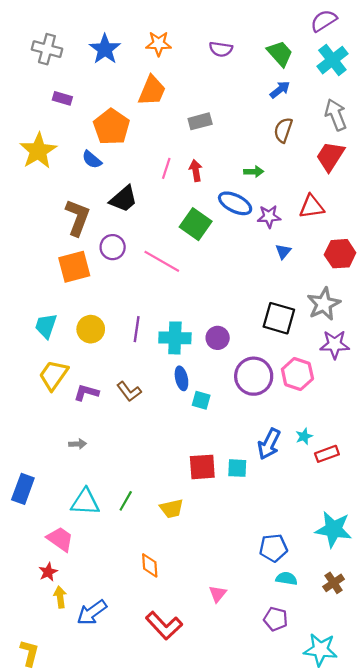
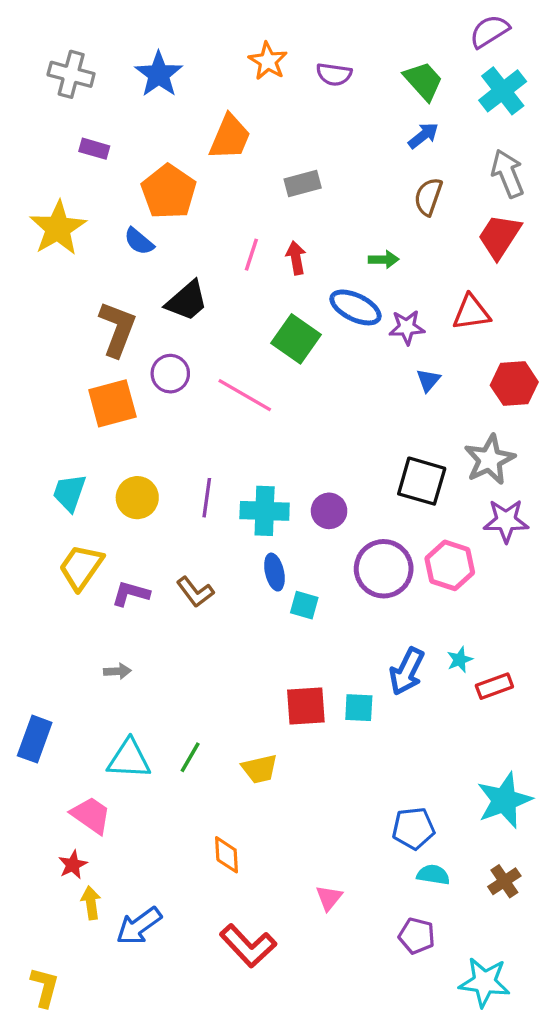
orange star: (159, 44) -> (268, 61), moved, turned 30
cyan star: (334, 529) -> (504, 800), turned -30

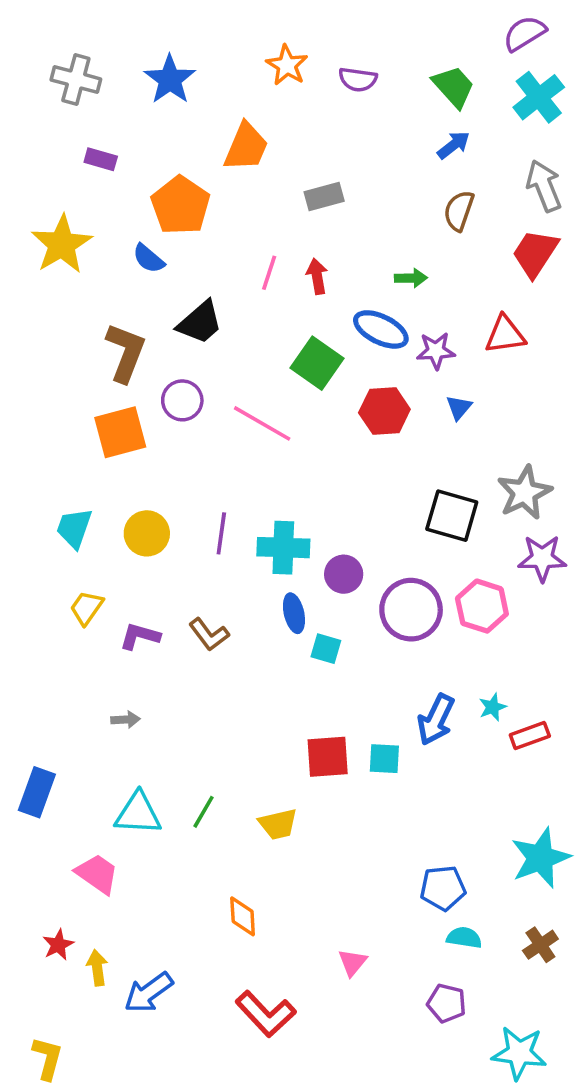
red hexagon: (514, 384) -> (384, 411), moved
purple circle: (329, 511) -> (344, 574), moved
yellow trapezoid: (81, 567) -> (87, 608), size x0.7
red star: (73, 865) -> (58, 945), moved

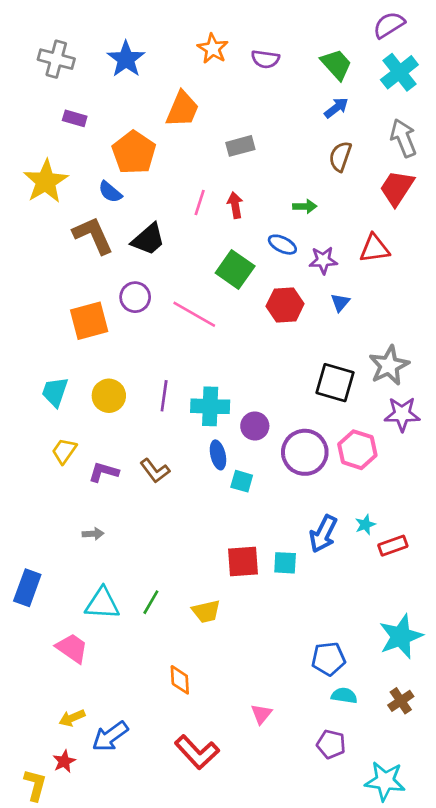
blue ellipse: (381, 329) -> (282, 245), size x0.7
brown L-shape: (126, 353) -> (93, 235), moved, turned -45
red star: (58, 945) -> (64, 761), moved
yellow arrow: (97, 968) -> (72, 718), turned -105

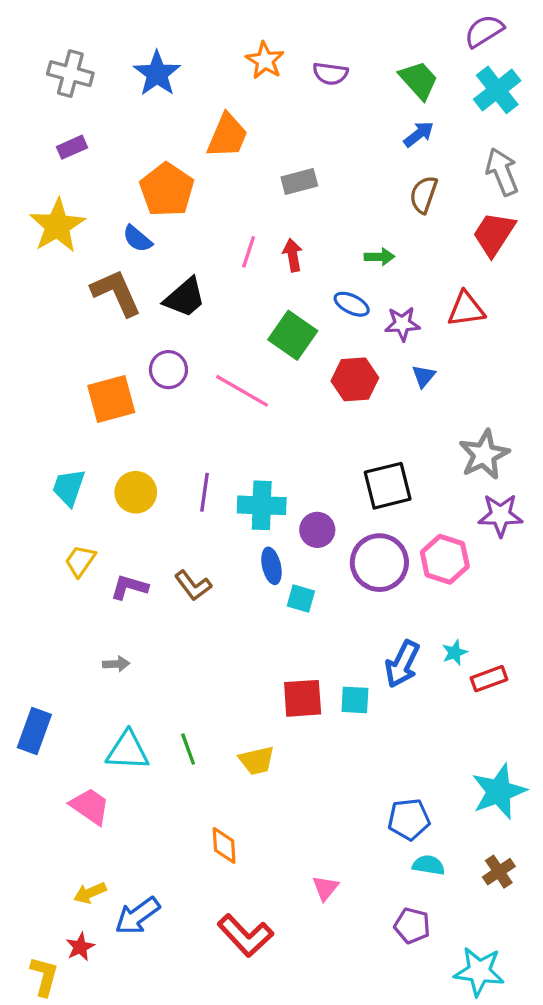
purple rectangle: (75, 118) -> (72, 147), moved, turned -40
black square: (335, 383) -> (388, 486), moved, turned -30
green line: (151, 602) -> (188, 749), turned -50

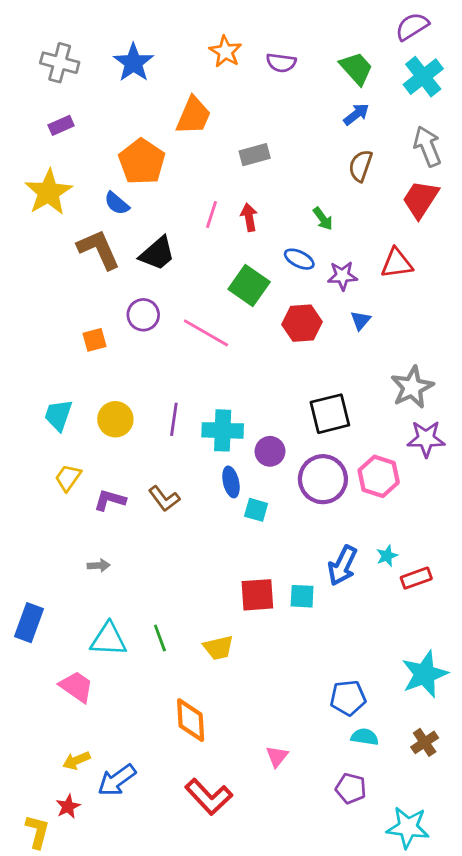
green arrow: (379, 257) -> (323, 219), turned 55
orange square: (111, 399) -> (94, 340), size x0.6
orange diamond: (224, 845) -> (191, 720), size x1.4

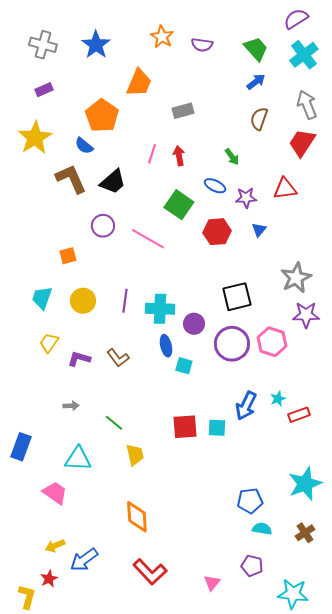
orange square: (94, 340) -> (68, 256), moved
green line: (160, 638) -> (114, 423), moved, turned -30
yellow trapezoid: (218, 648) -> (135, 455), moved, turned -90
pink triangle: (277, 756) -> (212, 583), moved

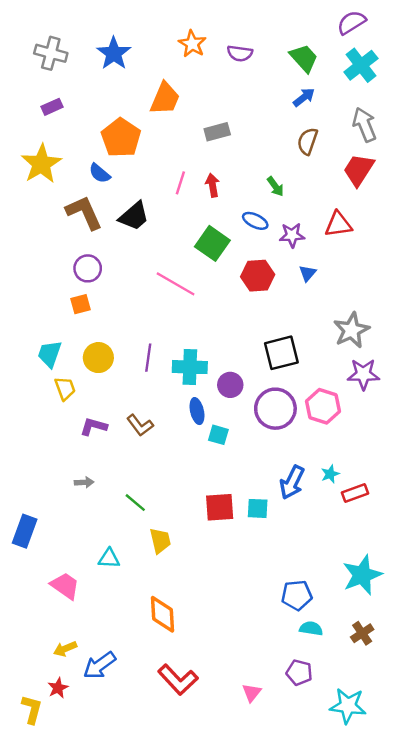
purple circle: (103, 226) -> (88, 268), moved
yellow trapezoid: (49, 343) -> (65, 388), moved, turned 125
cyan triangle: (78, 459) -> (109, 558), moved, size x0.7

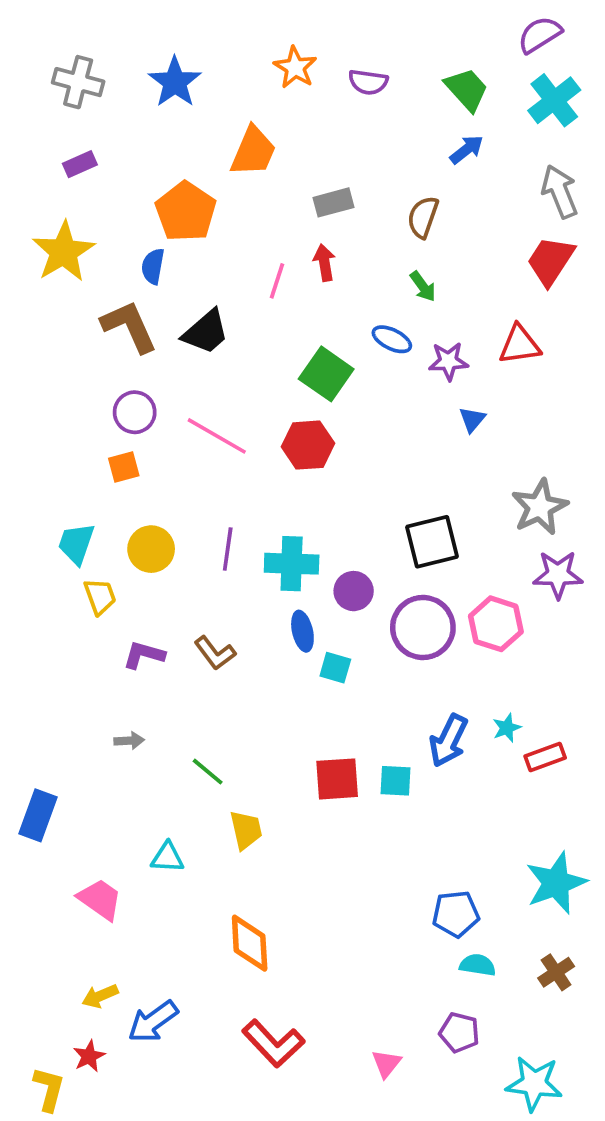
brown semicircle: (308, 141) -> (423, 217), moved
blue semicircle: (100, 173) -> (153, 266), turned 60
red arrow: (212, 185) -> (324, 263), moved
red hexagon: (258, 276) -> (308, 445), moved
pink line: (176, 284) -> (217, 436), moved

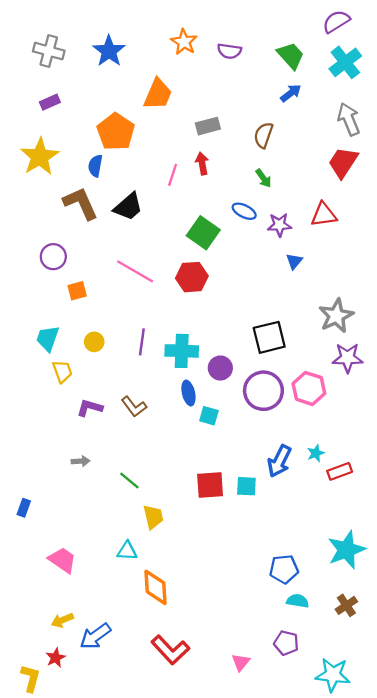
purple circle: (135, 412) -> (53, 257), moved
yellow circle: (151, 549) -> (94, 342), size x0.7
blue rectangle: (38, 815) -> (24, 508), size x0.6
cyan triangle: (167, 857) -> (127, 551), moved

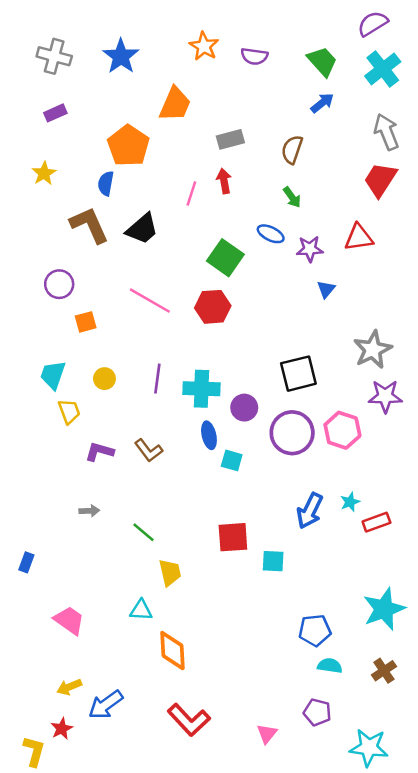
yellow star: (40, 157) -> (44, 173), size x0.6
cyan square: (246, 486) -> (273, 561), moved

